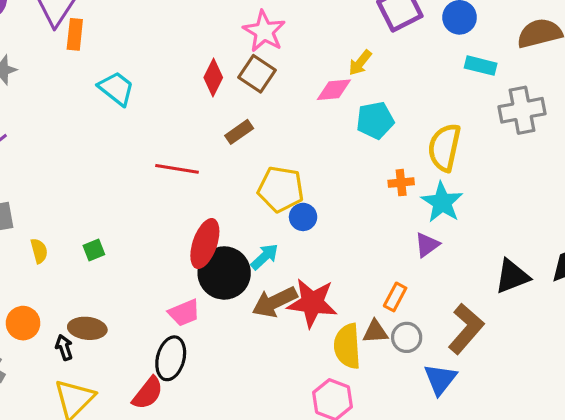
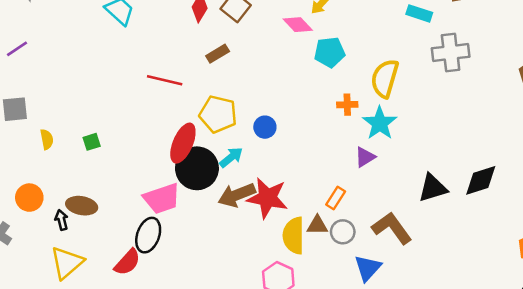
pink diamond: (334, 90) -> (298, 25), turned 48
yellow pentagon: (281, 189) -> (218, 114), moved
pink trapezoid: (184, 313) -> (162, 199), size x1.4
brown L-shape: (466, 329) -> (392, 228), turned -81

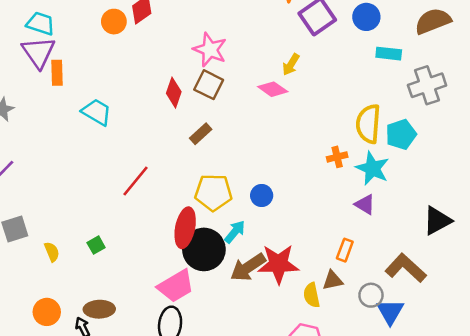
cyan pentagon: (330, 52) -> (401, 134), moved
red line: (165, 80) -> (135, 181), moved, turned -52
purple triangle: (365, 157) -> (365, 204), turned -45
gray circle: (343, 232) -> (371, 295), moved
yellow semicircle: (294, 236) -> (312, 295), size x0.7

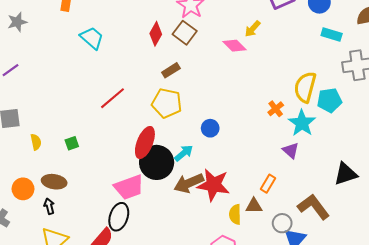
orange cross: (337, 157) -> (276, 109), turned -35
yellow pentagon: (213, 192) -> (167, 103), moved
brown ellipse: (99, 309) -> (54, 182), moved

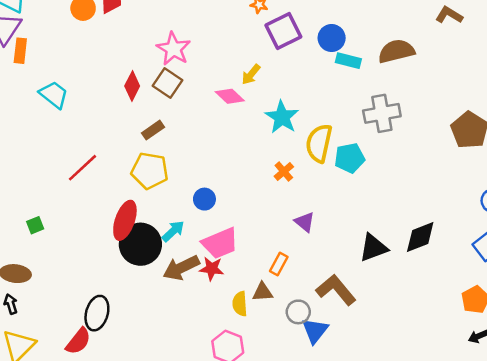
cyan rectangle: (332, 35) -> (348, 61), moved
cyan star: (302, 123) -> (282, 117), moved
red star: (213, 185) -> (212, 269), size x0.6
pink trapezoid: (129, 187) -> (220, 243), moved

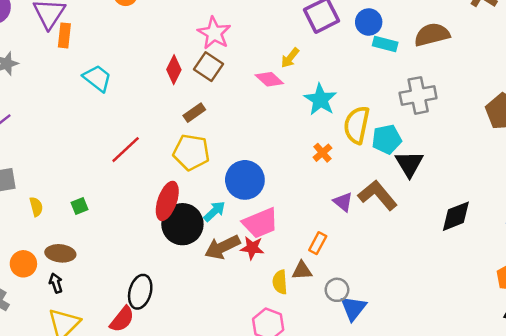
blue circle: (204, 199) -> (245, 180), size x1.8
black triangle: (373, 248) -> (409, 164), moved, turned -40
brown L-shape: (336, 290) -> (378, 195), moved

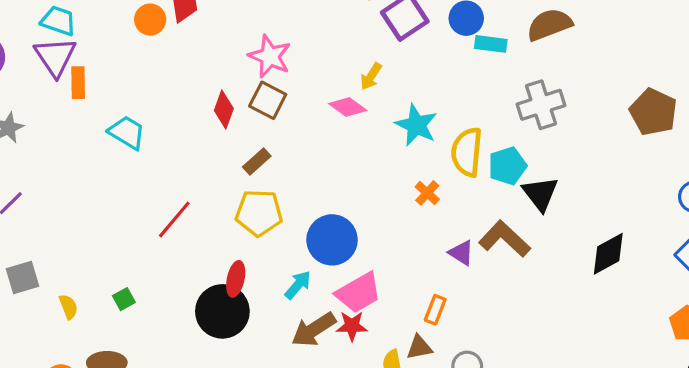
red ellipse: (167, 201) -> (236, 279), size x0.7
black circle: (182, 224) -> (222, 311), moved

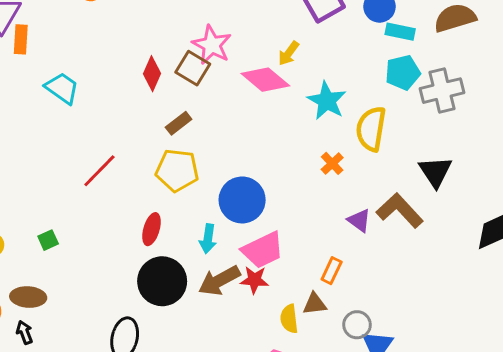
pink star: (270, 56) -> (212, 45), moved
pink diamond: (348, 107) -> (265, 80), size x1.4
cyan pentagon: (507, 166) -> (403, 73), moved
cyan arrow: (298, 285) -> (208, 239), turned 144
black circle: (222, 311) -> (162, 281), moved

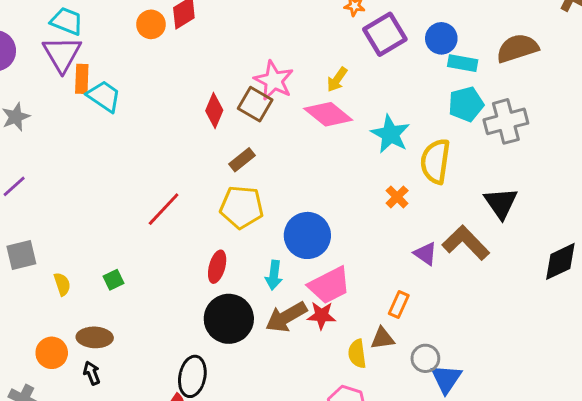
yellow arrow: (289, 53) -> (337, 80), moved
cyan trapezoid: (62, 88) -> (104, 96), moved

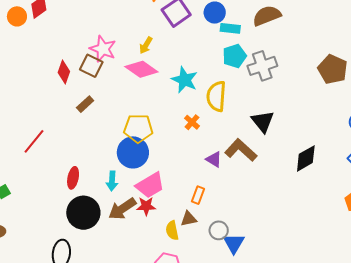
yellow pentagon: (242, 207) -> (138, 128), moved

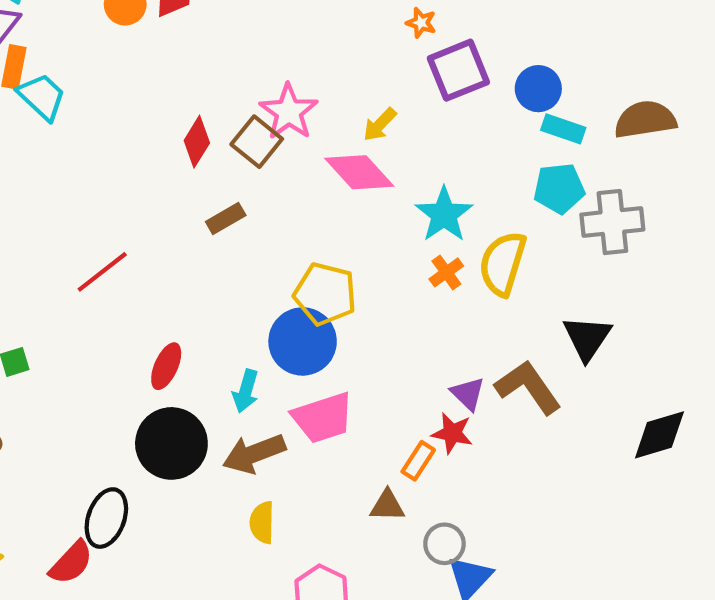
orange cross: (192, 122) -> (446, 272), moved
red star: (146, 206) -> (452, 433), moved
yellow semicircle: (172, 230) -> (262, 523), moved

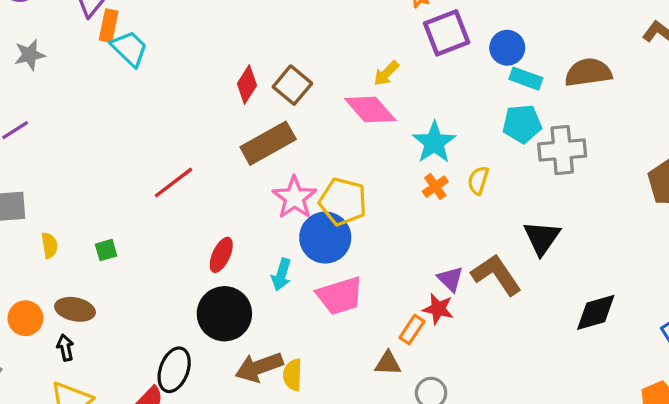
pink star: (289, 112) -> (294, 198), moved
brown rectangle: (226, 219) -> (268, 143), size x1.8
yellow semicircle: (503, 264) -> (478, 180), size x0.6
brown arrow: (254, 454) -> (259, 367), moved

